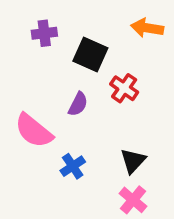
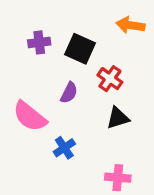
purple cross: (44, 33) -> (39, 42), moved
black triangle: (133, 161) -> (118, 118), moved, turned 30
pink cross: (133, 200) -> (118, 178), turned -35

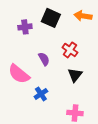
black square: (80, 49) -> (51, 18), moved
purple semicircle: (69, 93) -> (44, 59), turned -56
black triangle: (118, 118) -> (75, 75), turned -35

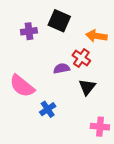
orange arrow: (83, 16) -> (96, 36), moved
purple semicircle: (44, 59) -> (62, 68), moved, turned -72
pink cross: (75, 113) -> (100, 127), moved

